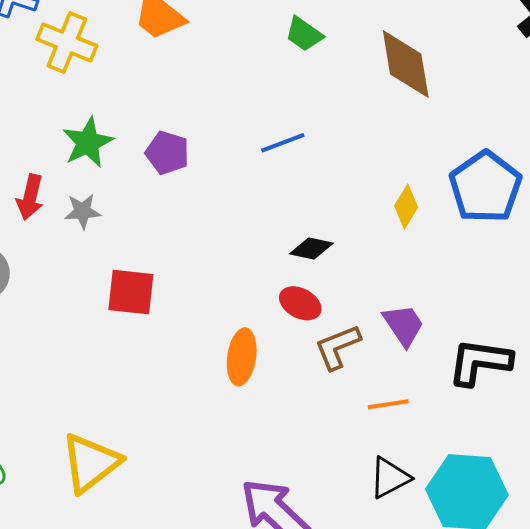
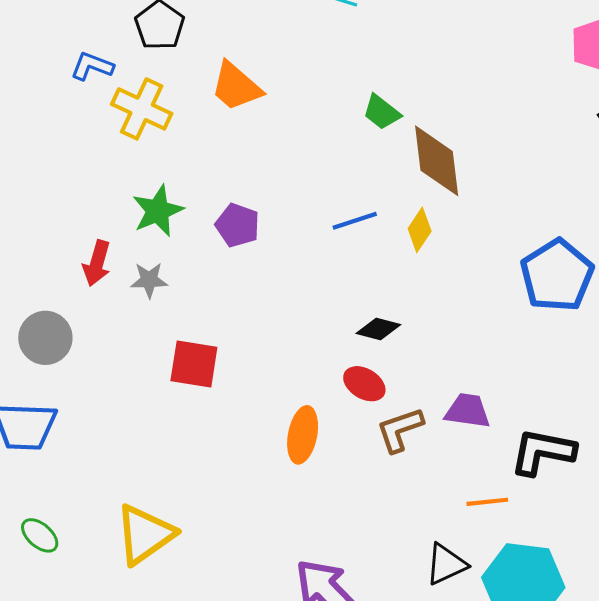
brown diamond: (406, 64) -> (437, 161), moved
yellow diamond: (406, 207) -> (420, 230), moved
purple trapezoid: (404, 325) -> (468, 411), turned -51
orange line: (388, 404) -> (487, 502), moved

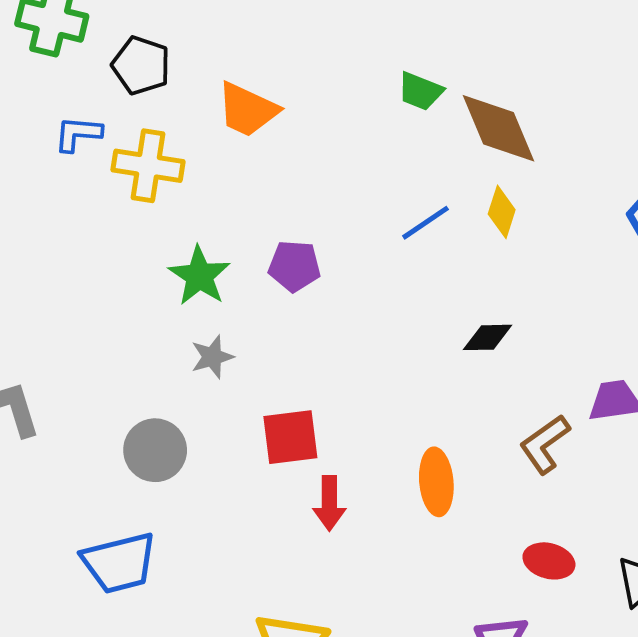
red arrow: (97, 263) -> (329, 503), moved
gray circle: (45, 338) -> (155, 450), moved
red ellipse: (364, 384) -> (549, 561), moved

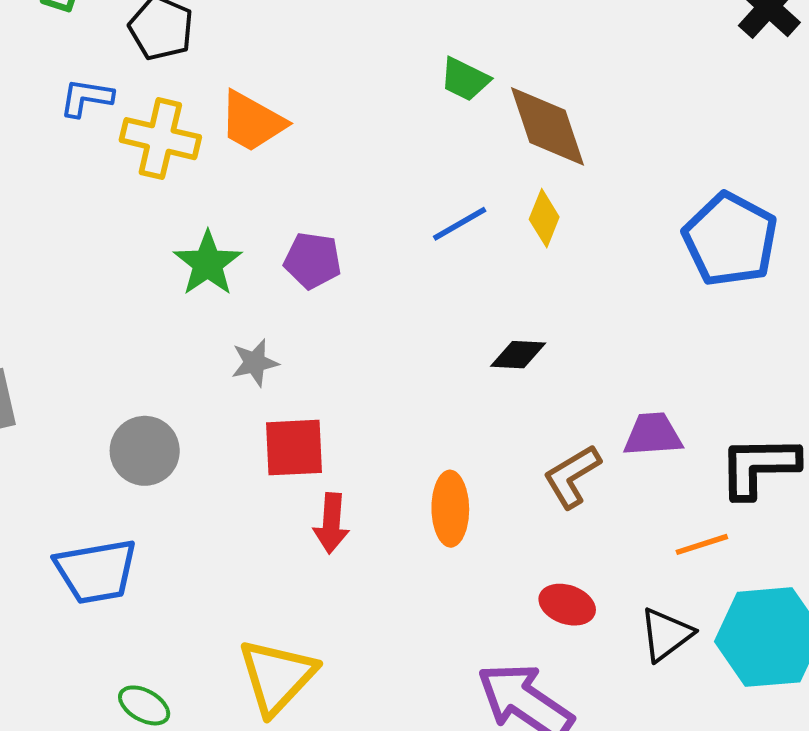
orange trapezoid: (247, 110) -> (252, 122), moved
gray star: (212, 357) -> (255, 363), moved

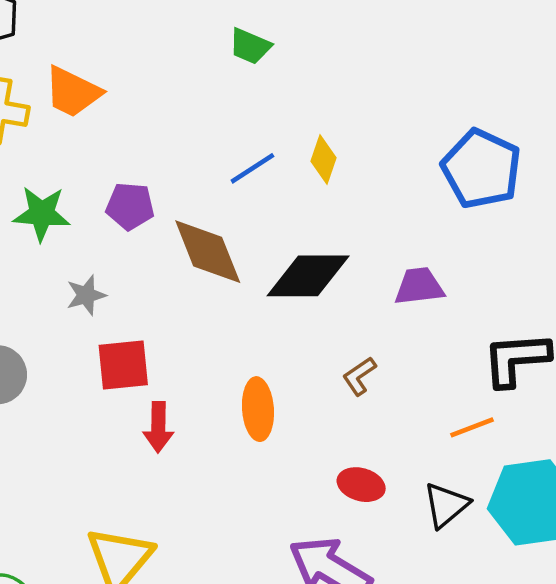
brown diamond: (547, 126) -> (208, 252), moved
green star: (208, 263) -> (42, 214), turned -30
black diamond: (518, 355) -> (308, 276), size x1.8
purple trapezoid: (653, 435) -> (419, 286), moved
brown L-shape: (572, 476) -> (359, 376), size x0.7

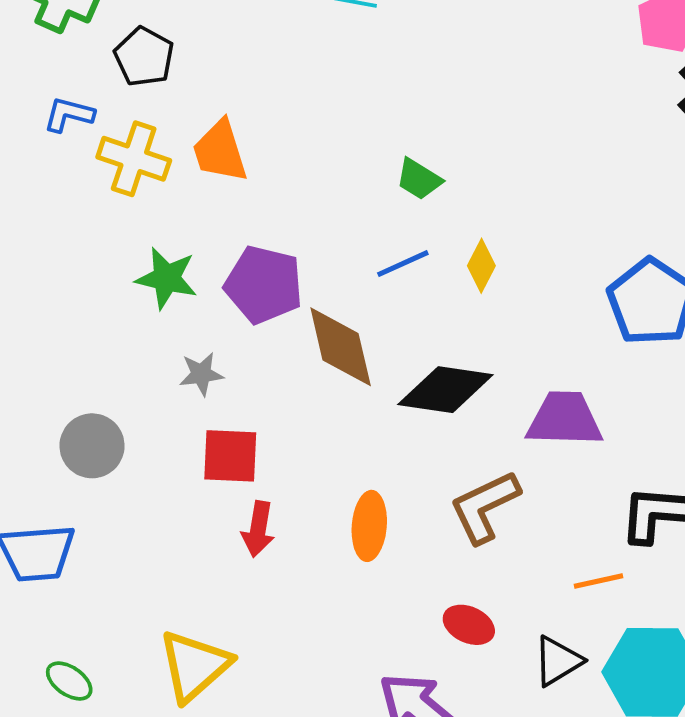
green trapezoid: (250, 46) -> (419, 179), moved
orange trapezoid: (73, 92) -> (220, 151), turned 38
purple pentagon: (130, 206) -> (264, 285), size x1.5
purple trapezoid: (419, 286) -> (564, 419), size x1.4
brown L-shape: (359, 376) -> (485, 507), size x1.8

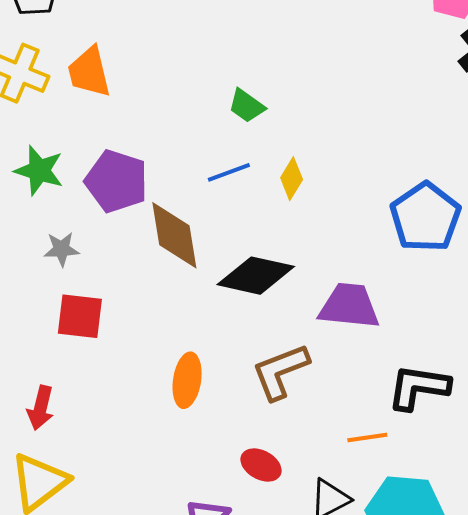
red arrow: (258, 529) -> (41, 408), moved

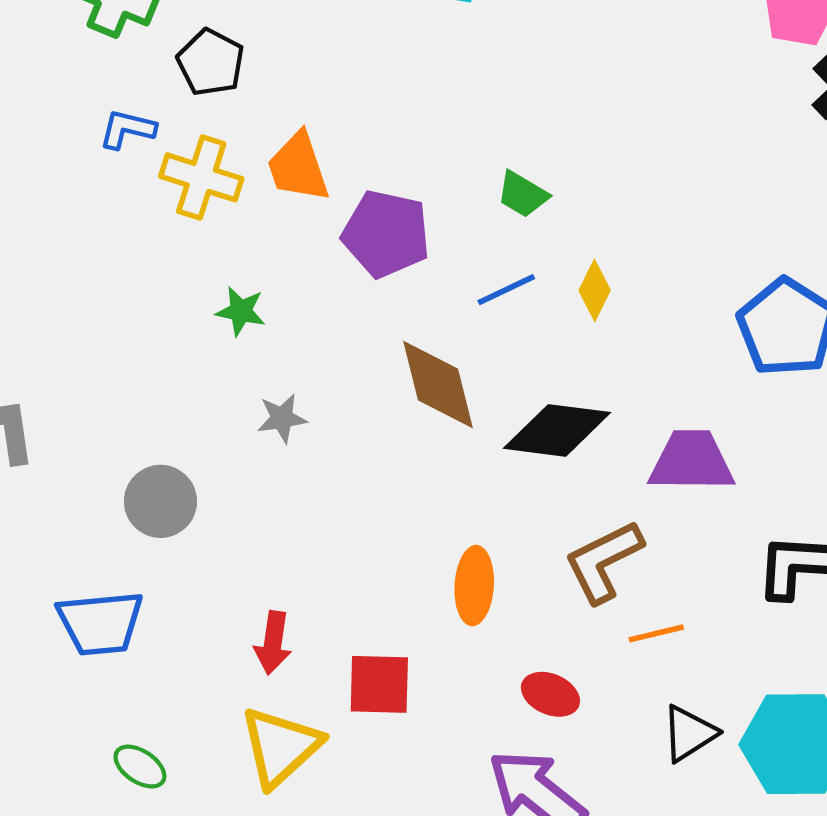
green star: (39, 171) -> (241, 311), size x0.7
purple pentagon: (116, 181) -> (386, 234), moved
red square: (80, 316) -> (379, 684), moved
orange line: (367, 437) -> (656, 633), moved
red ellipse: (261, 465) -> (550, 694), moved

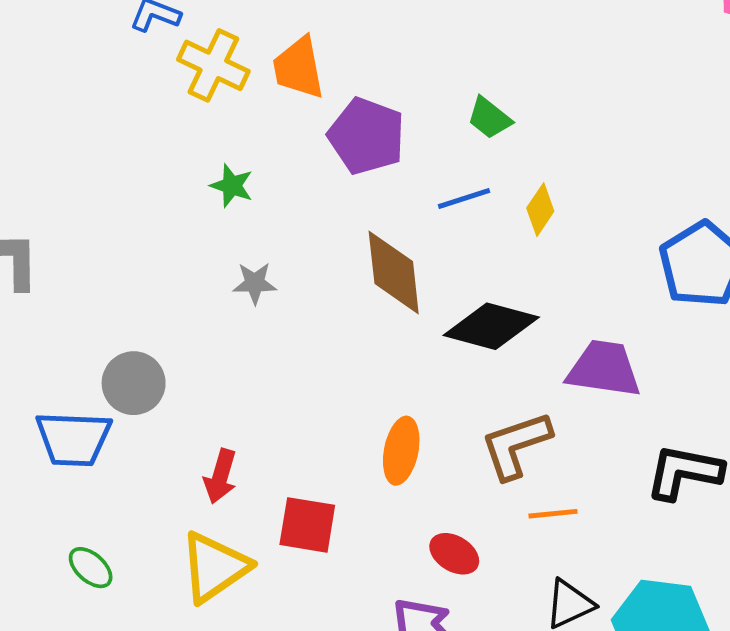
gray circle: (160, 501) -> (134, 383), moved

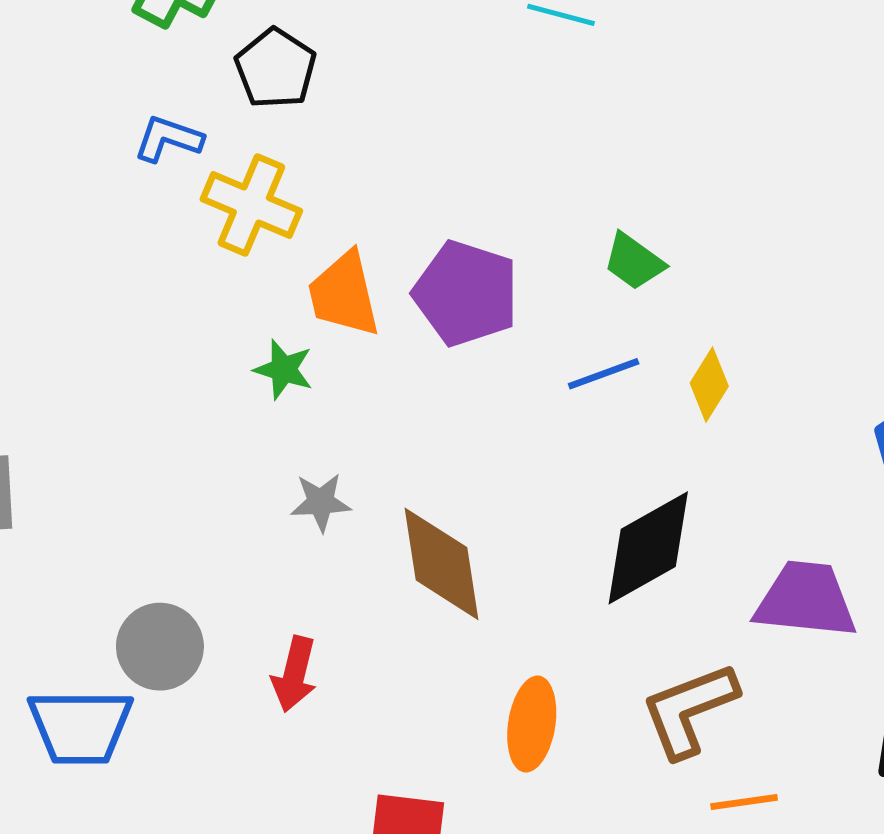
orange trapezoid: (298, 68) -> (344, 294), moved
brown diamond: (394, 272) -> (441, 564), moved
black diamond: (491, 326) -> (648, 548), turned -42
red arrow: (220, 476) -> (294, 674), moved

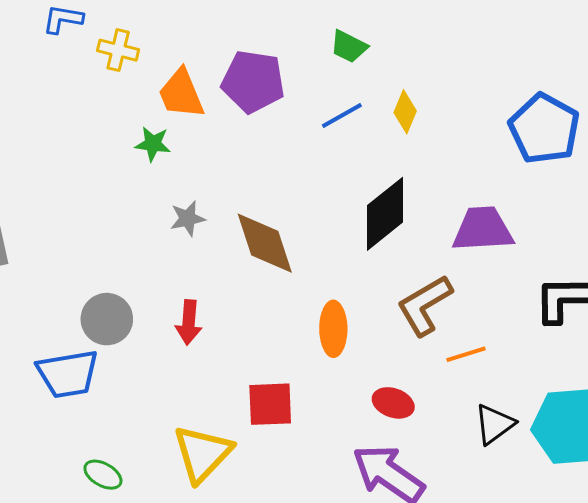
yellow cross: (251, 205) -> (118, 50), size x0.7

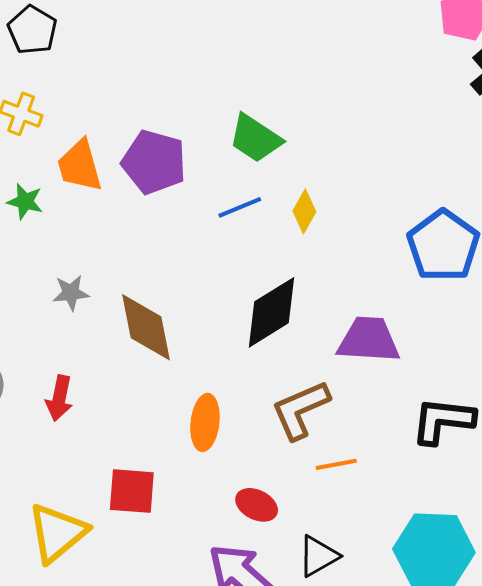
green trapezoid: (349, 46) -> (255, 138), size x1.4
green star: (153, 144) -> (25, 201), moved
black triangle: (494, 424) -> (318, 556), moved

